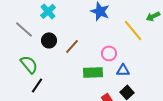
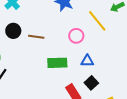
brown line: (72, 46) -> (36, 37), turned 56
pink circle: (109, 53) -> (76, 36), moved

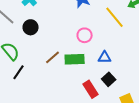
pink circle: (76, 36) -> (85, 35), moved
brown line: (36, 37) -> (53, 57), moved, turned -49

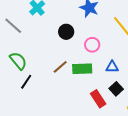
black circle: (31, 27) -> (66, 32), moved

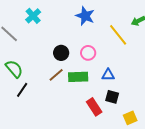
black circle: (66, 32) -> (61, 53), moved
black square: (116, 89) -> (112, 97), turned -32

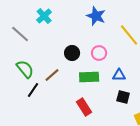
brown line: (56, 75) -> (52, 75), moved
red rectangle: (94, 107) -> (84, 107), moved

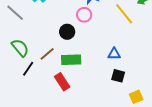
pink circle: (99, 53) -> (84, 15), moved
green rectangle: (89, 77) -> (71, 60), moved
red rectangle: (84, 107) -> (62, 82), moved

